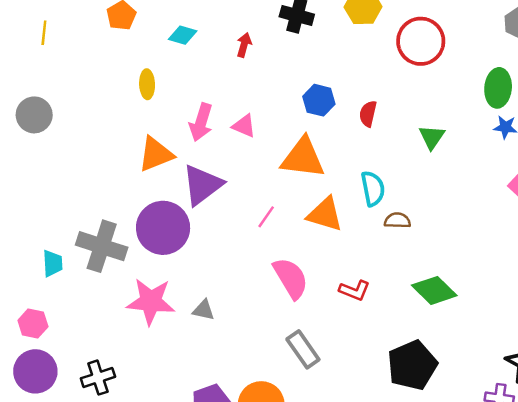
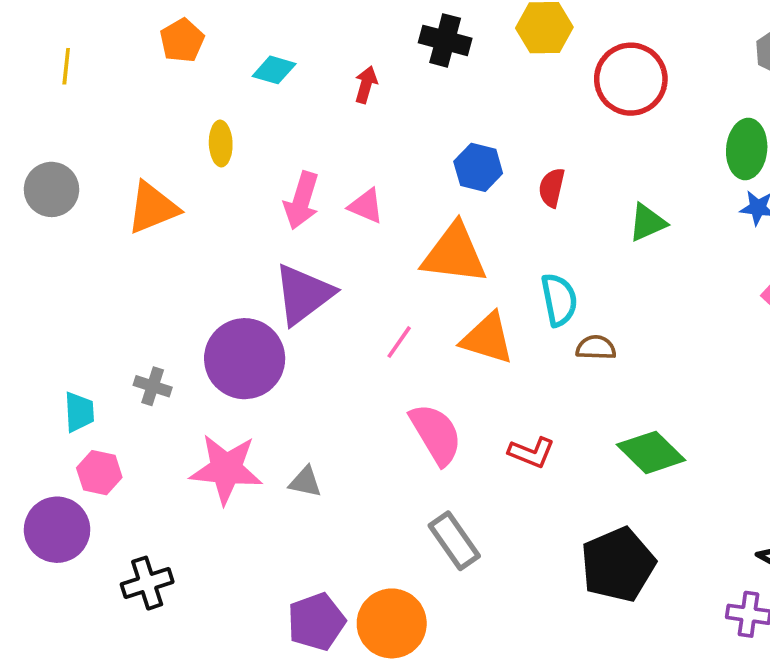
green triangle: (432, 137) -> (647, 223), turned 32
orange triangle: (156, 154) -> (153, 208), moved
gray cross: (102, 246) -> (153, 386), size x0.5
pink hexagon: (33, 324) -> (99, 473), moved
purple circle: (35, 371) -> (57, 530), moved

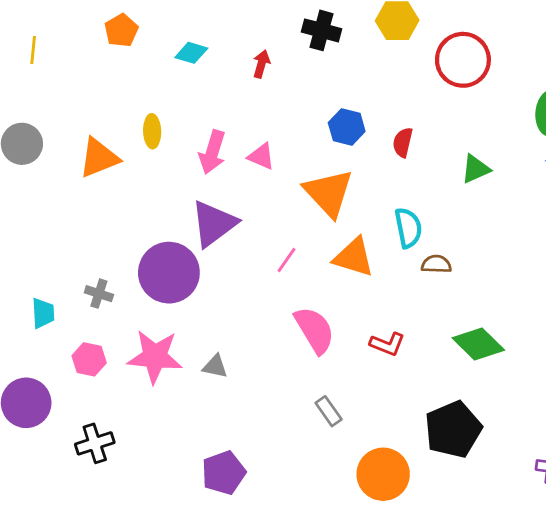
yellow ellipse: (221, 143) -> (152, 131), moved
orange triangle: (454, 254) -> (329, 193), turned 40
pink hexagon: (99, 473) -> (89, 359), moved
gray rectangle: (454, 541) -> (329, 411), size x0.7
orange circle: (392, 623) -> (383, 474), moved

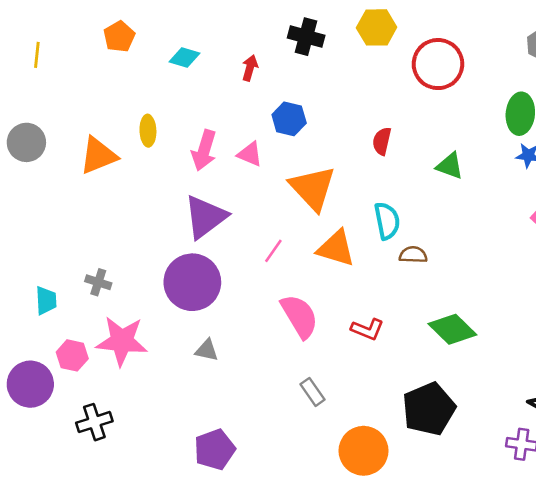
blue hexagon: (347, 127) -> (289, 119), moved
green triangle: (476, 169) -> (450, 166), turned 44
purple circle: (169, 273) -> (192, 282), moved
pink star: (155, 357) -> (122, 341), moved
pink hexagon: (89, 359) -> (72, 355), moved

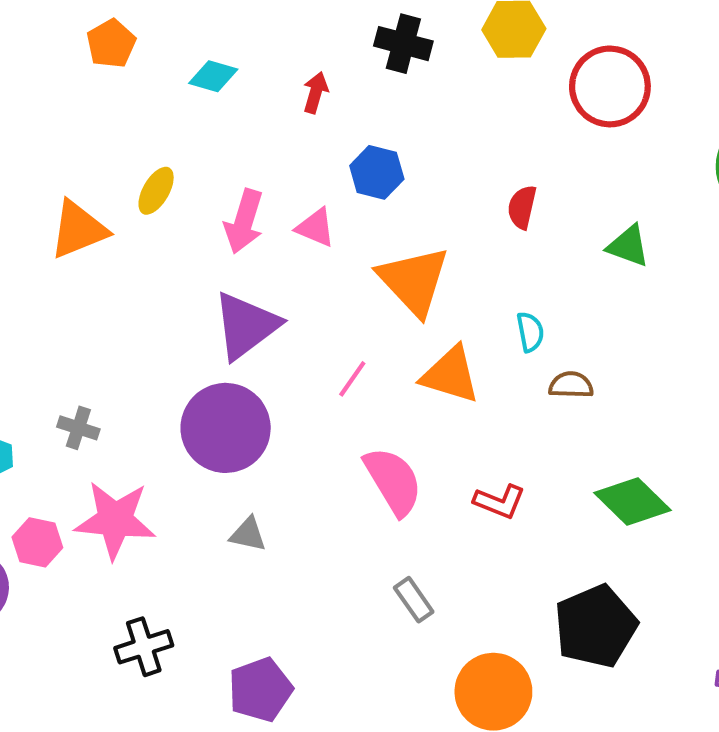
yellow ellipse: (148, 131) -> (156, 191), turned 32
cyan semicircle: (387, 221) -> (530, 332), size x0.7
black cross: (94, 422) -> (144, 647), moved

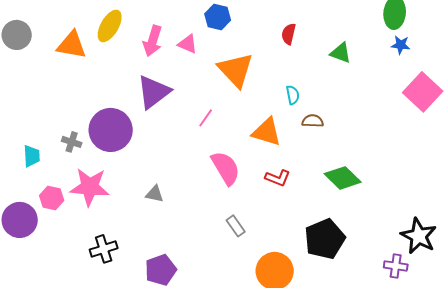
yellow ellipse: (156, 191) -> (110, 26), size x1.4
orange triangle: (78, 230) -> (72, 45), turned 32
orange triangle: (450, 375) -> (267, 132), moved
purple circle: (226, 428) -> (111, 130), moved

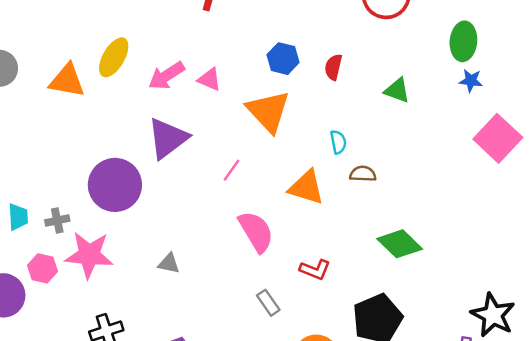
blue hexagon: (218, 17) -> (283, 59), moved
pink arrow: (153, 41) -> (166, 76), turned 40
gray cross: (72, 142) -> (57, 221), moved, turned -30
red L-shape: (278, 178) -> (315, 270), moved

